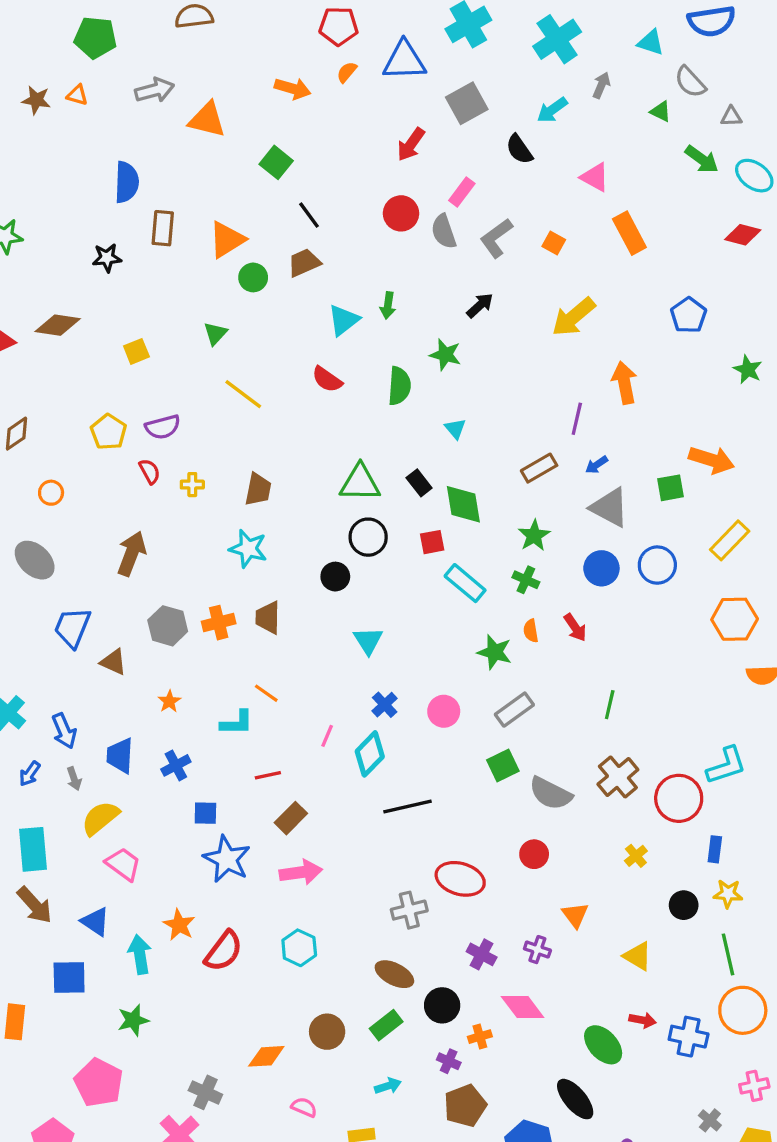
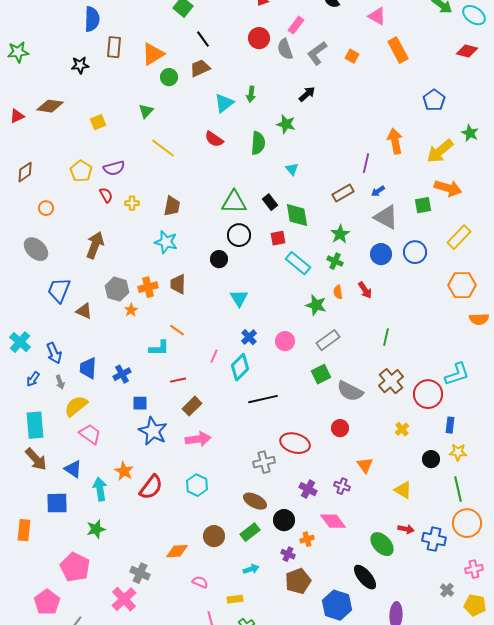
yellow arrow: (574, 317) -> (440, 151), moved
orange star: (169, 701) -> (131, 310), moved

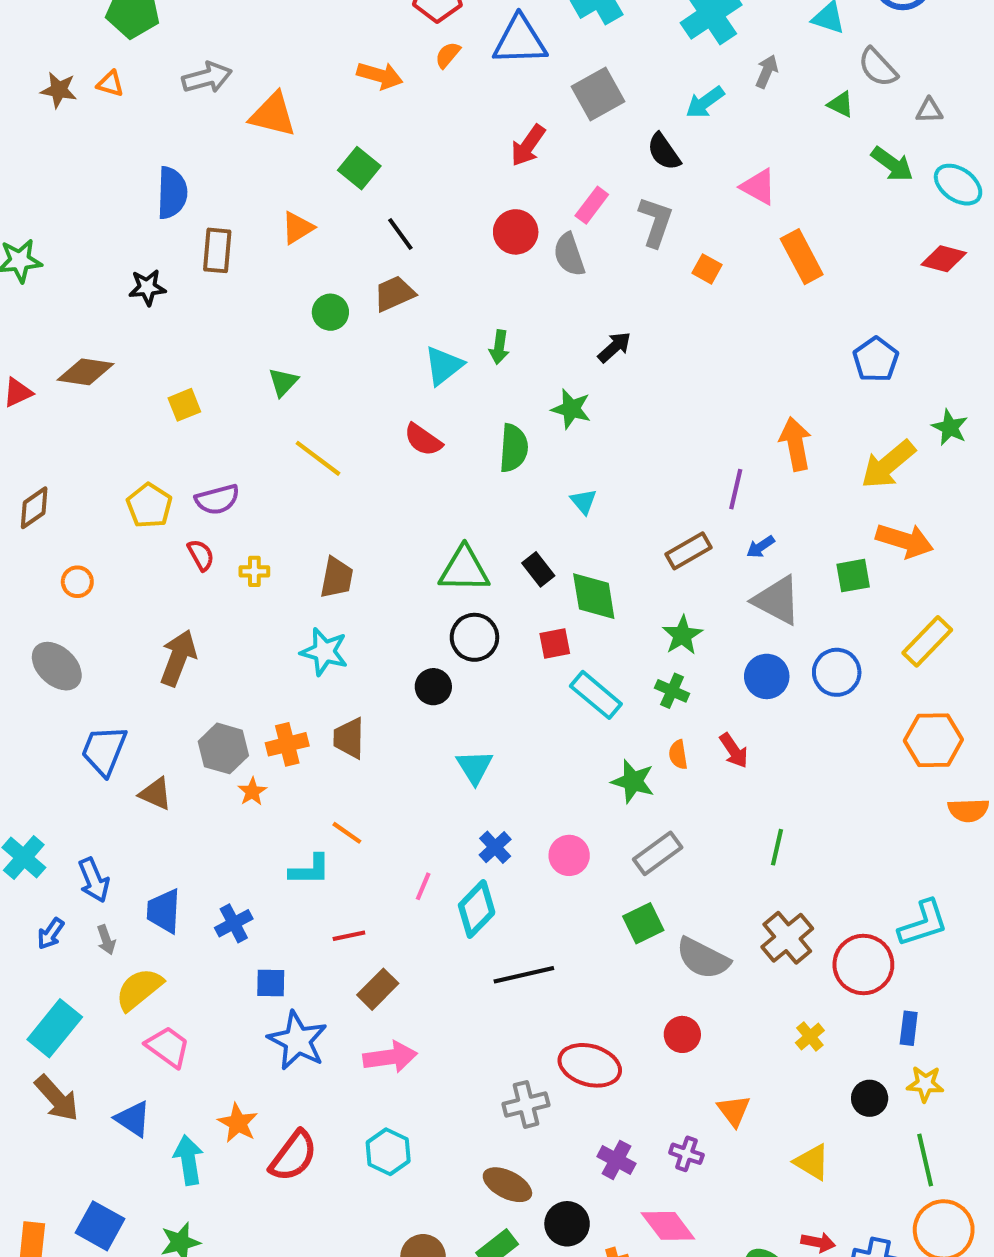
gray L-shape: (317, 53) -> (656, 222), moved, turned 145
orange triangle: (153, 54) -> (298, 228), moved, size x0.7
cyan rectangle: (35, 425) -> (55, 1028), turned 44
blue square: (57, 503) -> (100, 1226), moved, turned 30

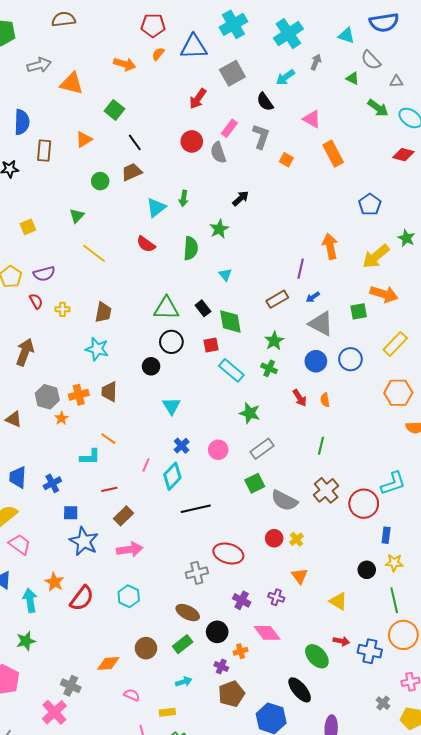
green star: (571, 409) -> (219, 229), turned 30
orange semicircle: (678, 755) -> (325, 400), moved
yellow cross: (810, 1037) -> (297, 539), moved

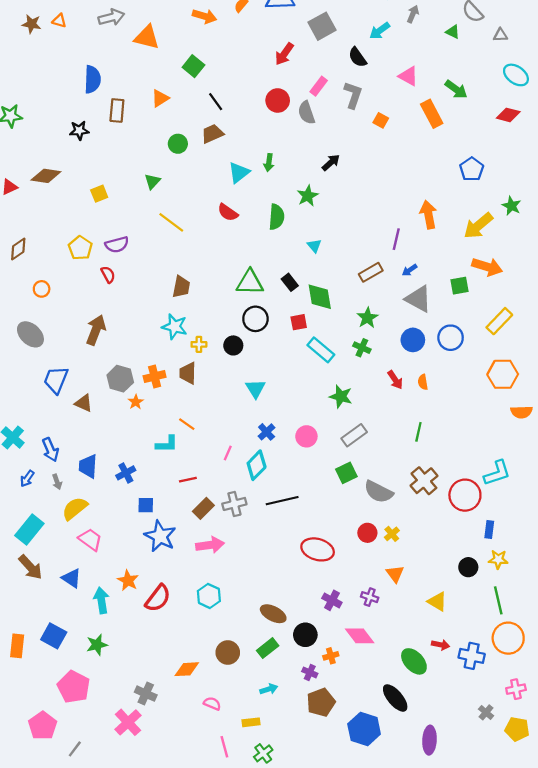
green arrow: (378, 108) -> (456, 89), moved
yellow cross: (63, 309) -> (199, 344), moved
gray cross: (197, 573) -> (234, 504), moved

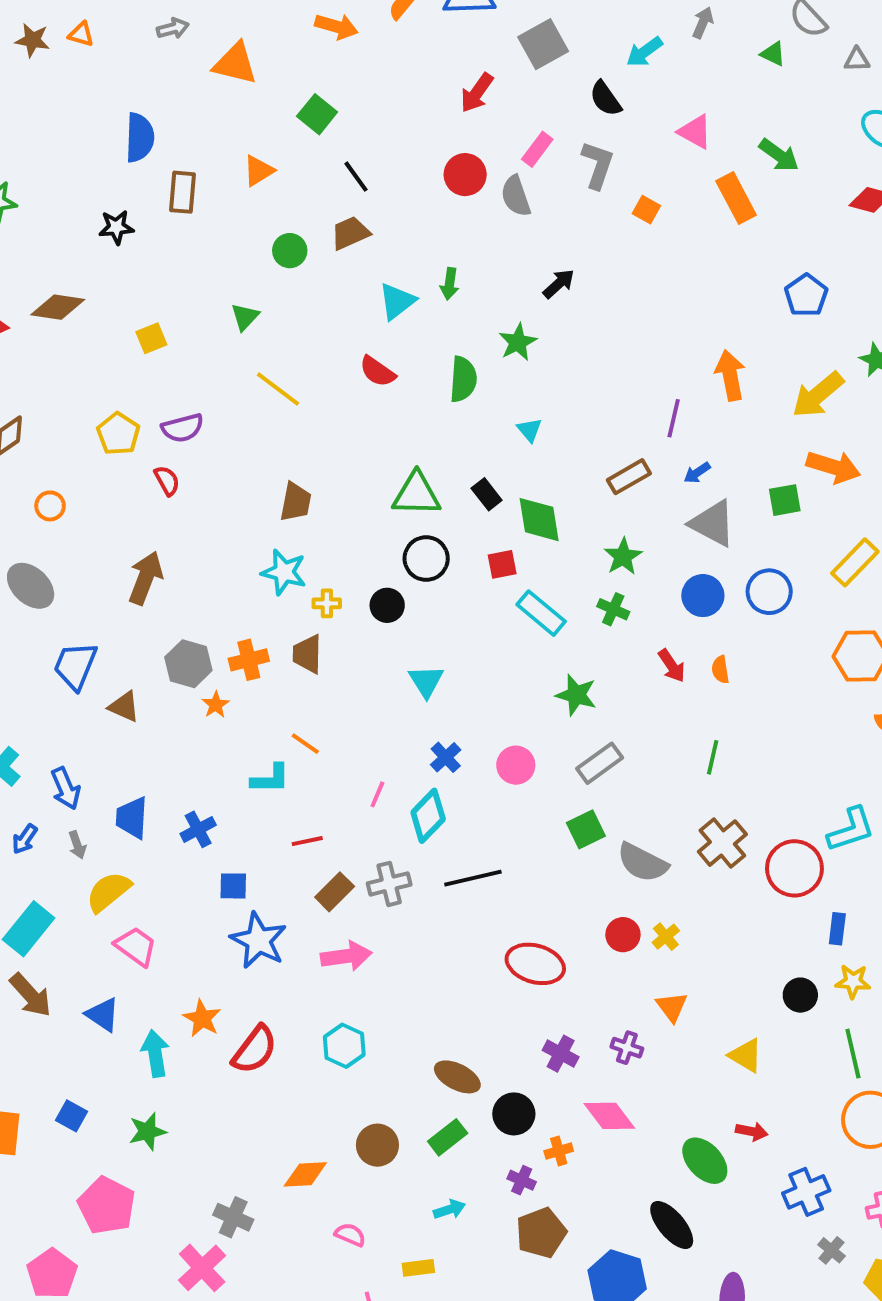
gray arrow: (111, 17) -> (173, 28), size x0.7
blue square: (54, 636) -> (71, 1116), size x0.7
blue cross: (472, 656) -> (806, 1192), moved, turned -35

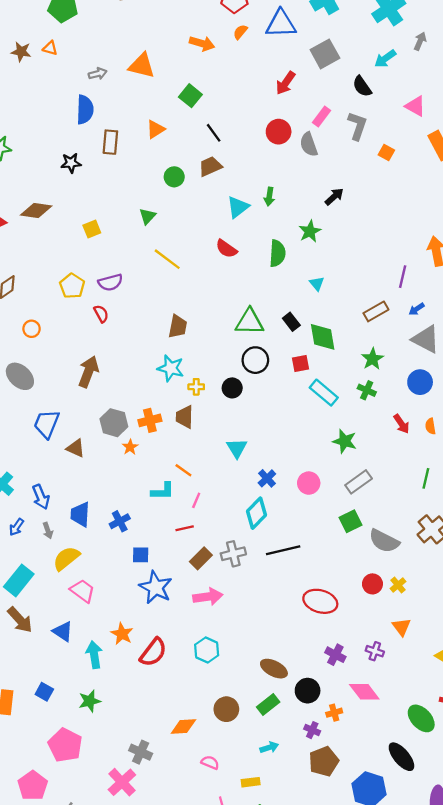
gray arrow: (173, 28) -> (98, 74), moved
cyan triangle: (426, 681) -> (237, 448), moved
pink line: (377, 794) -> (196, 500), moved

